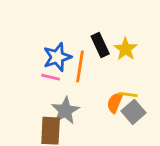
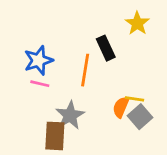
yellow star: (126, 49) -> (137, 23), moved
blue star: (57, 57) -> (38, 60), moved
pink line: (51, 77) -> (40, 84), moved

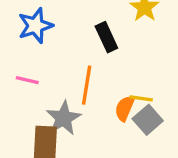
blue star: (38, 60) -> (35, 26), moved
orange line: (85, 70) -> (87, 85), moved

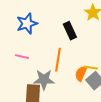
gray star: (63, 118) -> (44, 80), turned 30

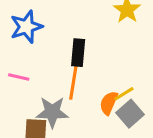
black rectangle: (70, 31) -> (78, 53), moved, turned 30
yellow line: (91, 68) -> (124, 94), turned -40

